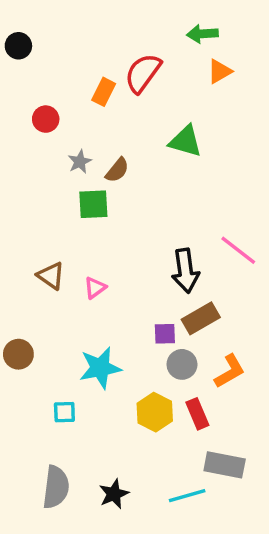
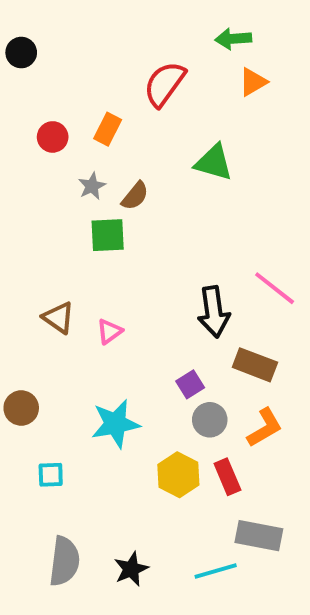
orange rectangle: (104, 92) -> (108, 129), moved
brown rectangle: (201, 318) -> (255, 365), moved, turned 51
purple square: (165, 334) -> (190, 384), turned -30
cyan square: (64, 412) -> (51, 475), moved

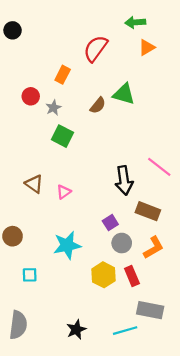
red circle: (53, 137) -> (31, 96), moved
brown semicircle: (135, 196) -> (98, 105), moved
green square: (108, 235) -> (63, 136), turned 30
gray semicircle: (64, 561) -> (18, 325), moved

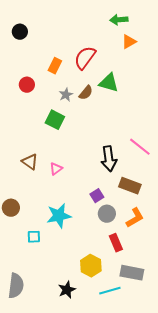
black circle: (13, 30) -> (20, 32), moved
red semicircle: (96, 49) -> (85, 58), moved
gray star: (53, 108) -> (66, 95), moved
cyan square: (30, 275) -> (34, 237), moved
yellow hexagon: (103, 275) -> (91, 266), moved

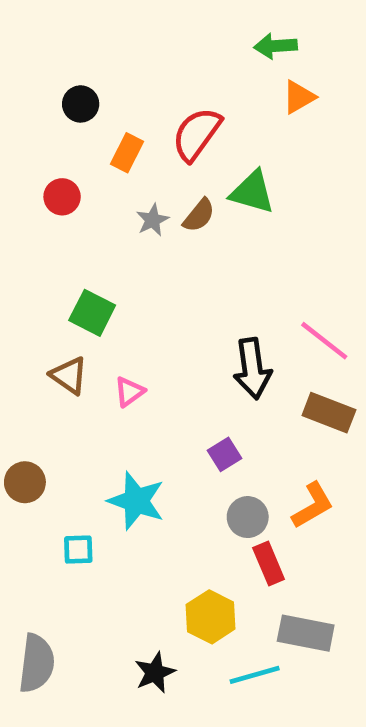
black circle: (20, 32) -> (81, 104), moved
green square: (55, 120) -> (92, 313), moved
brown rectangle: (130, 186) -> (329, 413), moved
gray circle: (107, 214) -> (248, 517), moved
cyan star: (59, 216) -> (136, 501), turned 30

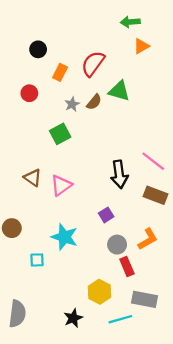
green square: (92, 313) -> (60, 134), moved, turned 35
pink triangle: (129, 392) -> (61, 185), size x1.5

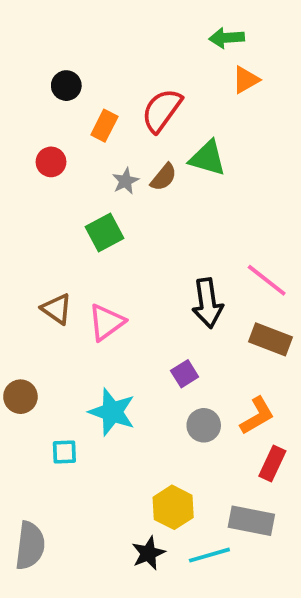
red rectangle: (127, 267) -> (272, 463), moved, turned 48
black star: (73, 318) -> (148, 553), moved

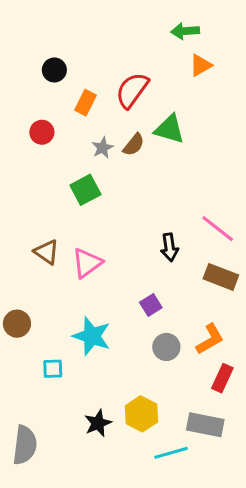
black arrow: (208, 303) -> (169, 247), size x0.7
black star: (148, 553) -> (98, 423), moved

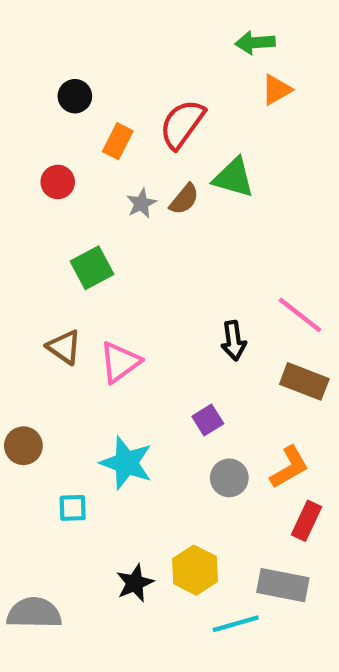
green square: (85, 190) -> (92, 268), moved
gray semicircle: (25, 445) -> (34, 613), turned -96

